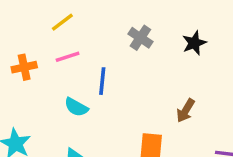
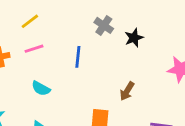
gray cross: (140, 38) -> (104, 25), moved
blue line: (102, 81) -> (78, 57), moved

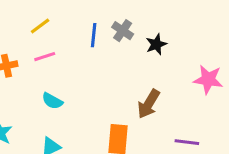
blue line: (78, 57) -> (94, 35), moved
brown arrow: (127, 91) -> (149, 104), size x1.4

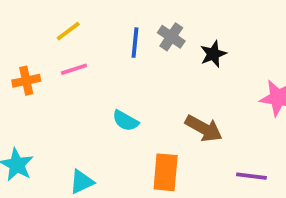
cyan semicircle: (52, 101) -> (125, 121), moved
brown arrow: (149, 104) -> (204, 128), turned -92

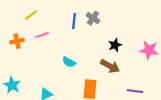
yellow line: (68, 31) -> (31, 15), moved
black star: (213, 54) -> (115, 45), moved

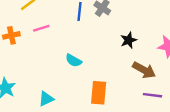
brown arrow: (110, 66) -> (144, 70), moved

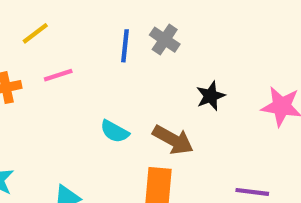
brown arrow: (144, 70) -> (173, 140), moved

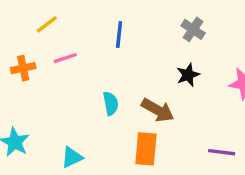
gray cross: (165, 40) -> (193, 29), moved
cyan semicircle: (115, 131) -> (111, 103), turned -130

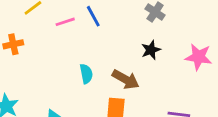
blue line: (119, 34) -> (93, 16), turned -35
pink line: (65, 58) -> (65, 22), moved

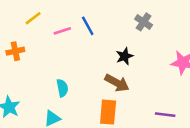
black star: (151, 50) -> (125, 56), moved
cyan semicircle: (86, 74) -> (62, 88), moved

